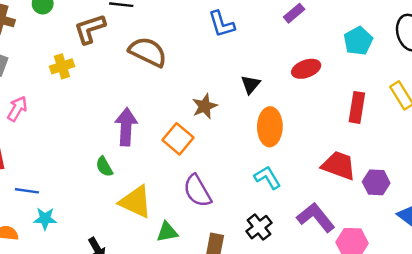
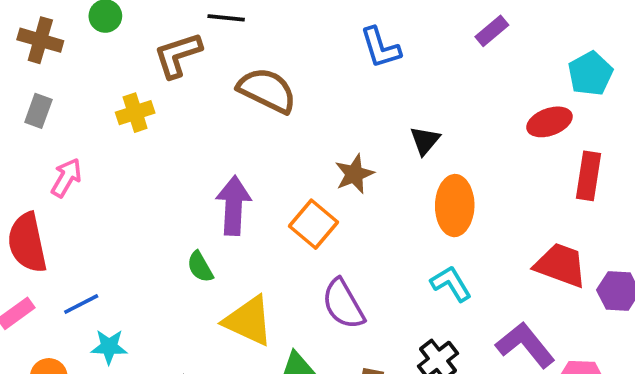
red ellipse: (306, 69) -> (549, 122), moved
blue line: (27, 191) -> (81, 304), turned -35

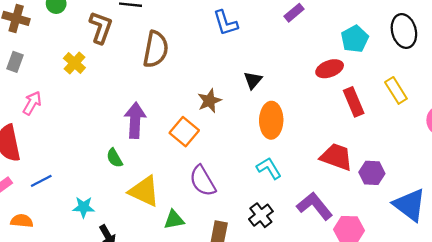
brown L-shape: (178, 55) -> (101, 28), turned 128
brown semicircle: (267, 90) -> (156, 49), turned 75
yellow cross: (135, 113) -> (74, 63), turned -30
red rectangle: (588, 176) -> (354, 102), turned -32
cyan star: (109, 347) -> (84, 207), moved

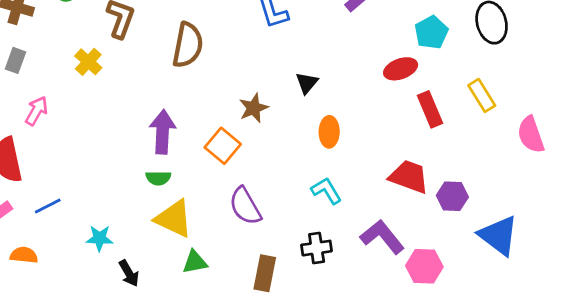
orange ellipse: (271, 120) -> (329, 132), size x0.7
green semicircle: (114, 158) -> (158, 178), moved, turned -60
black cross: (261, 215) -> (317, 248), turned 30
green triangle: (174, 220) -> (195, 262), moved

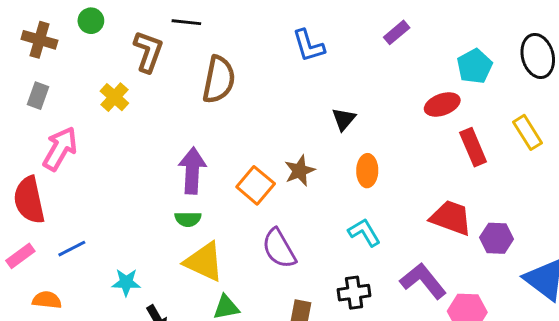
brown star: (254, 108) -> (300, 171), moved
pink arrow: (37, 111) -> (60, 149), size x1.4

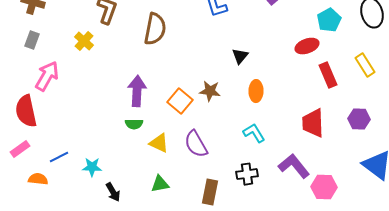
brown star: (300, 171) -> (210, 91), turned 30
red trapezoid: (451, 218) -> (313, 123), turned -112
purple hexagon: (497, 238) -> (359, 119), moved
blue line: (72, 249) -> (59, 157), moved
yellow triangle: (204, 262) -> (159, 143), moved, size x0.7

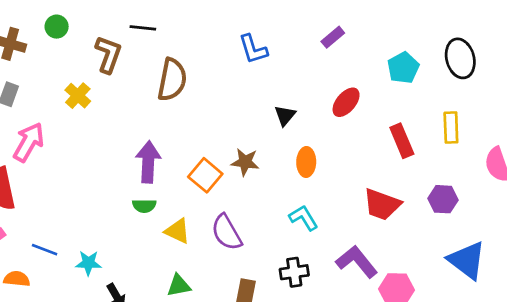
red ellipse: (307, 46) -> (346, 102), moved, turned -30
yellow rectangle: (365, 65) -> (451, 127), turned 30
red trapezoid: (313, 123) -> (382, 205), turned -68
blue line: (59, 157) -> (45, 250), turned 48

